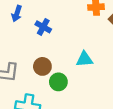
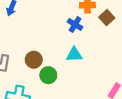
blue cross: (43, 27) -> (75, 24), moved

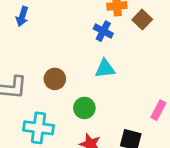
green circle: (48, 75) -> (84, 108), moved

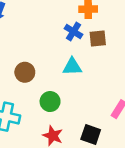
brown square: (142, 20) -> (98, 38), moved, turned 36

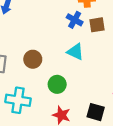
cyan triangle: (72, 67) -> (75, 52), turned 30

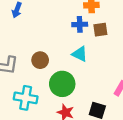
blue cross: (75, 20) -> (80, 24), turned -32
green circle: (57, 84) -> (62, 84), size x1.5

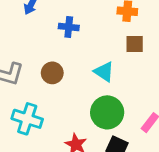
blue cross: (80, 24) -> (69, 27), moved
green circle: (62, 84) -> (107, 112), moved

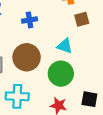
brown circle: (52, 73) -> (27, 57), size x1.6
green circle: (107, 112) -> (61, 74), moved

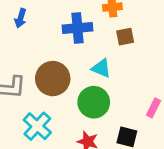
blue cross: (29, 20) -> (78, 28), moved, size x1.5
cyan cross: (17, 96) -> (37, 126), turned 35

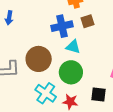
blue cross: (78, 28) -> (62, 26), moved
cyan cross: (37, 126) -> (46, 93), moved

